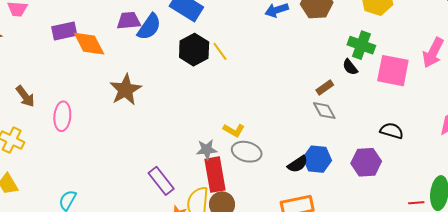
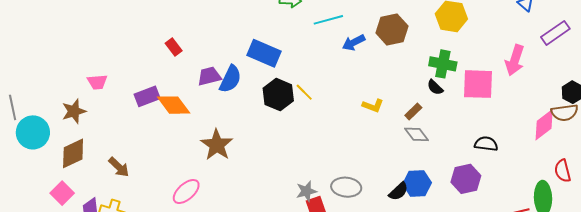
pink ellipse: (62, 116) -> (186, 192), moved, turned 52
yellow L-shape: (234, 130) -> (373, 106), moved

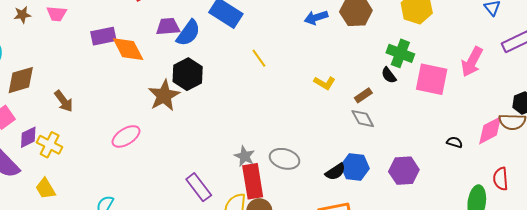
black hexagon: (278, 95) -> (188, 74), moved
brown star: (74, 111) -> (22, 15), moved, size x0.7
black semicircle: (486, 144) -> (455, 142), moved, size x0.7
gray star: (306, 191) -> (245, 156), turned 30

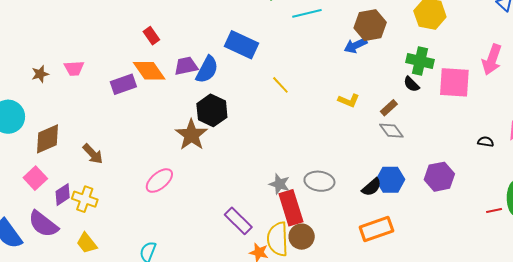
blue arrow: (316, 18) -> (356, 45), moved
orange diamond: (128, 49) -> (149, 71), moved

